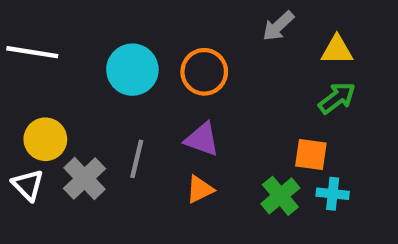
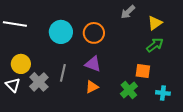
yellow triangle: (337, 50) -> (155, 23), turned -35
cyan cross: (333, 194) -> (163, 93), moved

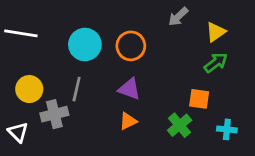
gray line: (63, 73) -> (77, 89), moved
gray cross: (39, 82) -> (54, 114), turned 30
white triangle: (13, 85) -> (18, 132), moved

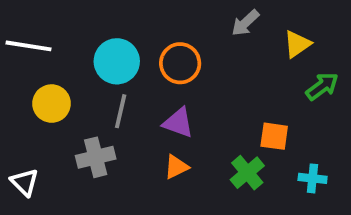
green arrow: (216, 63) -> (322, 86), moved
yellow circle: (29, 89) -> (52, 104), moved
gray line: (77, 89) -> (121, 111), moved
gray cross: (54, 114) -> (96, 157), moved

